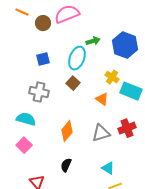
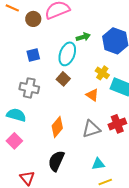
black semicircle: (66, 165) -> (56, 161), size x1.5
cyan triangle: (108, 168) -> (98, 164), turned -40

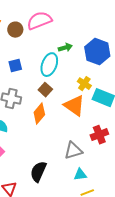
orange triangle: (92, 95) -> (74, 106), size x1.6
orange diamond: (57, 127) -> (39, 114), moved
gray triangle: (91, 129) -> (73, 151), moved

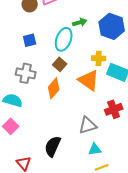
yellow cross: (84, 84) -> (99, 58), turned -32

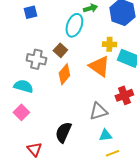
blue square: (30, 40) -> (30, 12), moved
brown square: (60, 64) -> (60, 50), moved

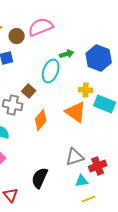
brown square: (60, 50) -> (29, 91), moved
red cross: (124, 95) -> (98, 166), moved

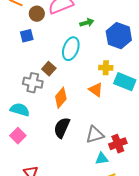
green arrow: (67, 54) -> (87, 23), moved
orange triangle: (76, 112) -> (96, 90), size x0.7
black semicircle: (40, 178) -> (62, 128), moved

